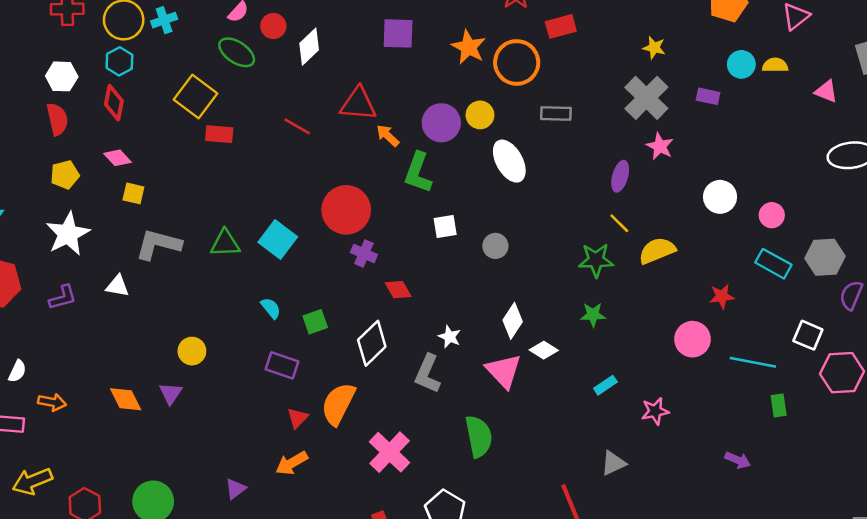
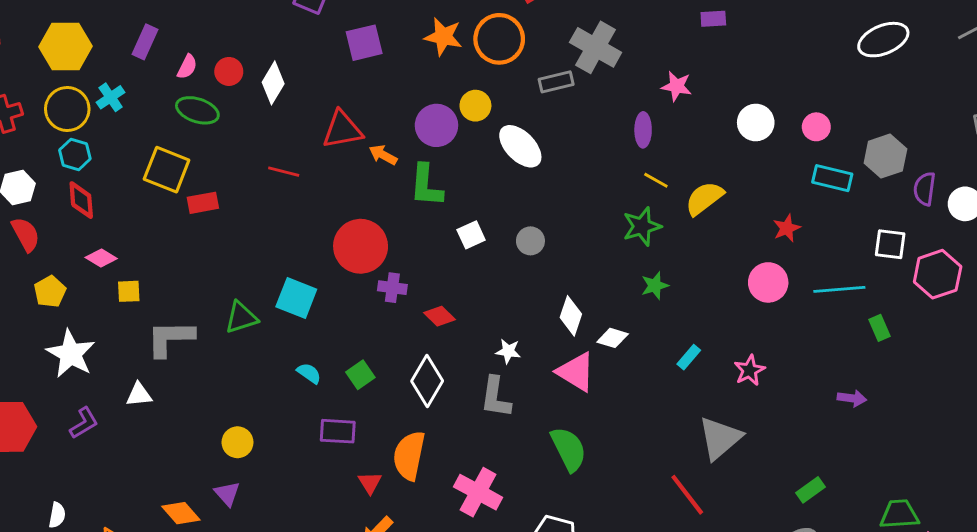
gray cross: (646, 98) -> (596, 47), moved
gray triangle: (613, 463) -> (720, 438), size x1.6

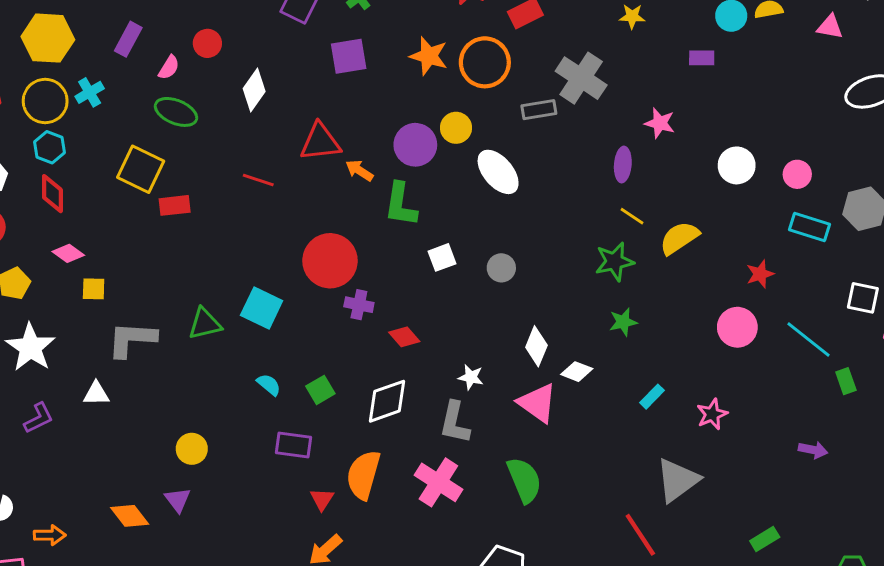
red circle: (229, 71) -> (207, 43), moved
cyan line: (839, 289) -> (808, 339), turned 39
white diamond: (427, 381) -> (387, 401), turned 36
pink cross: (478, 492) -> (438, 482), moved

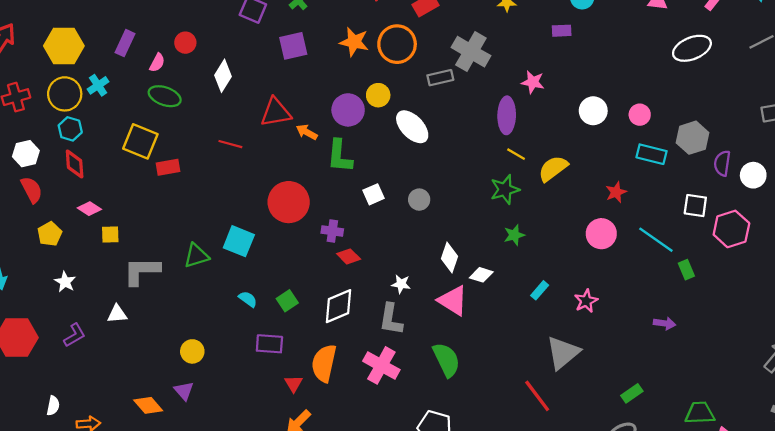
purple ellipse: (623, 165) -> (507, 115), size x1.4
purple cross: (359, 305) -> (332, 231), moved
white star: (31, 347) -> (65, 282), size x0.6

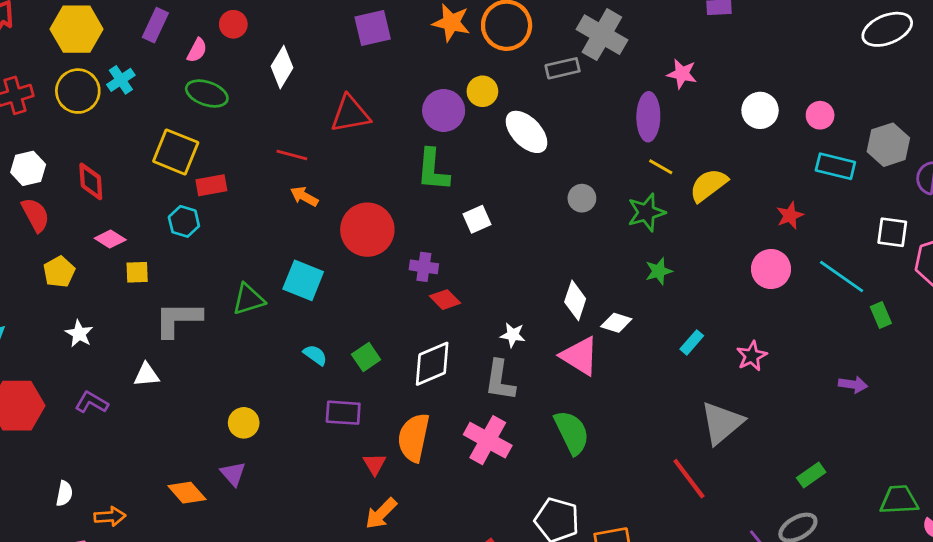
cyan hexagon: (70, 129) -> (184, 221), moved
orange arrow: (307, 132) -> (304, 196), moved
gray circle: (419, 200) -> (582, 198), moved
purple L-shape: (75, 335) -> (92, 402), turned -120

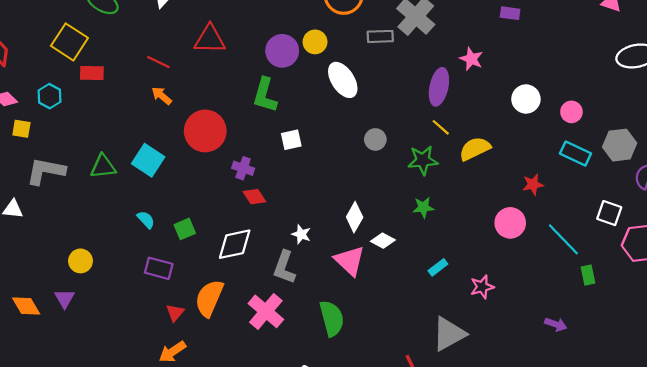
cyan hexagon: (184, 221) -> (50, 96), moved

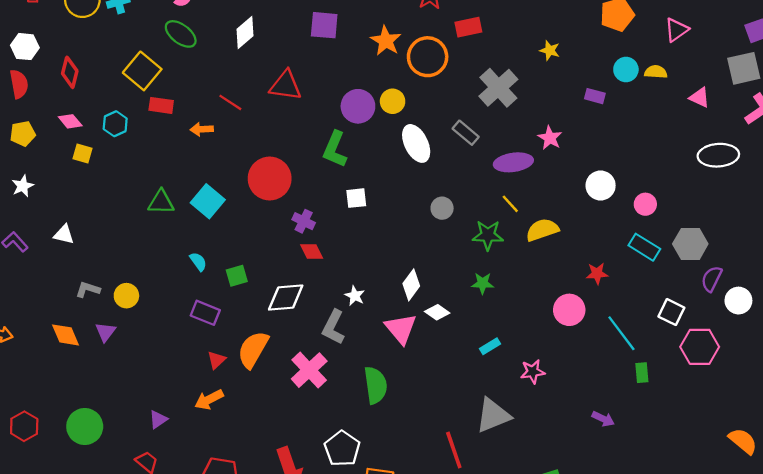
gray rectangle: (380, 36) -> (466, 133), moved, turned 35
purple ellipse: (439, 87) -> (513, 162), turned 63
orange arrow: (162, 96) -> (202, 129), moved, turned -50
gray L-shape: (46, 171) -> (88, 290), moved, size x0.6

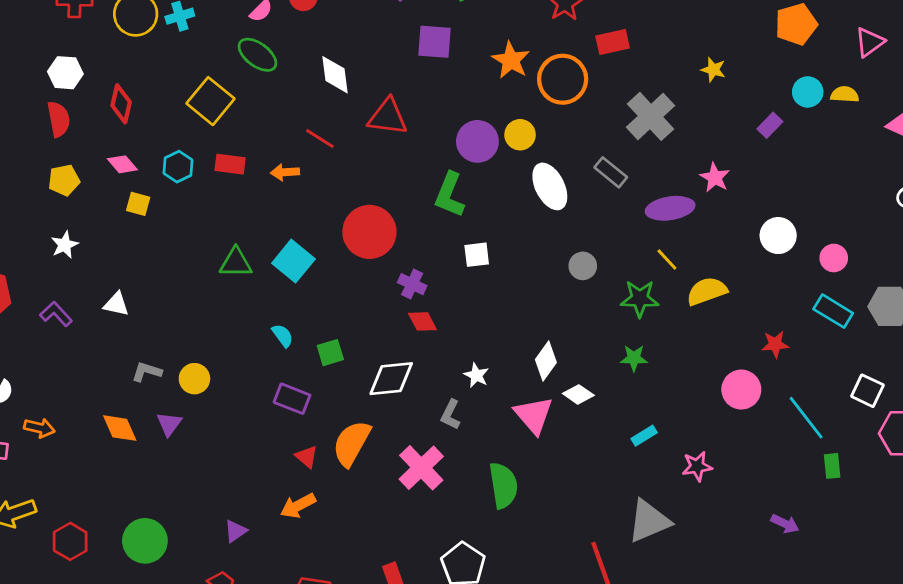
white diamond: (245, 32) -> (335, 75), moved, turned -56
purple rectangle: (595, 96) -> (770, 125), turned -60
red rectangle: (161, 105) -> (230, 164), moved
gray L-shape: (333, 327) -> (451, 415), size x0.7
red triangle: (216, 360) -> (307, 457), turned -36

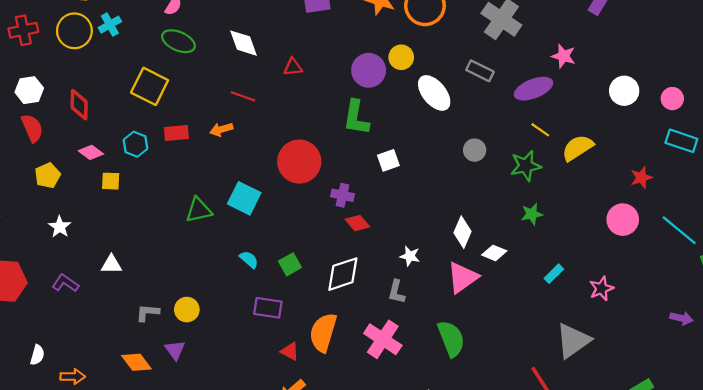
red triangle: (388, 117) -> (293, 67), size x0.6
pink triangle: (534, 415) -> (463, 277), turned 48

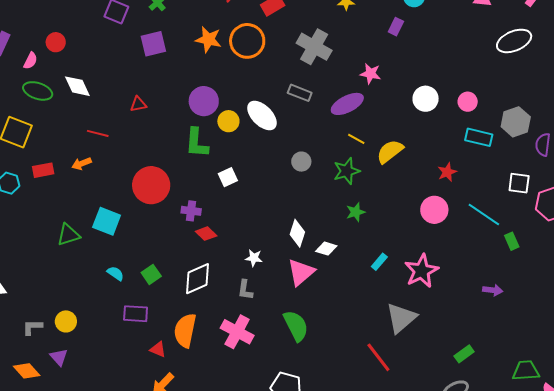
white diamond: (244, 43) -> (77, 86), moved
yellow circle: (401, 57) -> (228, 121), moved
pink star: (601, 289) -> (421, 271), size x1.6

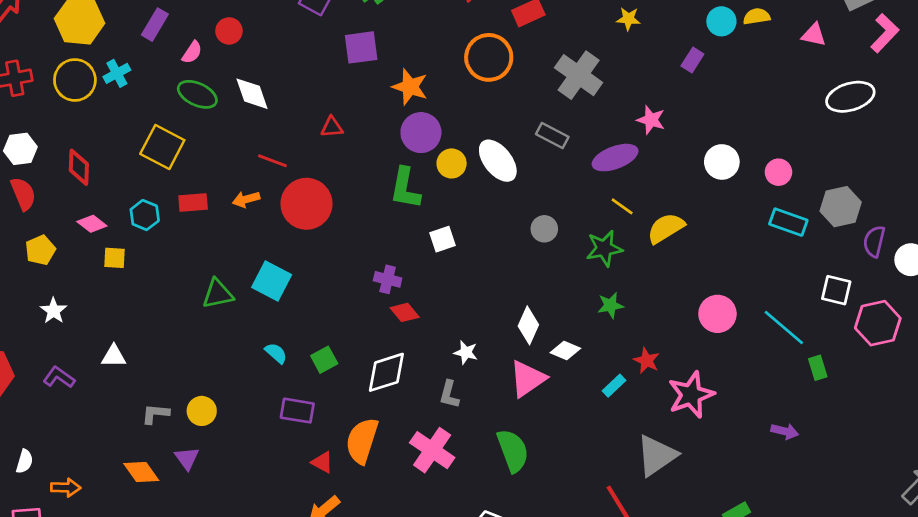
orange star: (208, 39) -> (410, 87), moved
red star: (447, 172) -> (647, 361), moved, turned -30
red circle: (151, 185) -> (306, 204), moved
cyan rectangle: (379, 262) -> (614, 386), moved

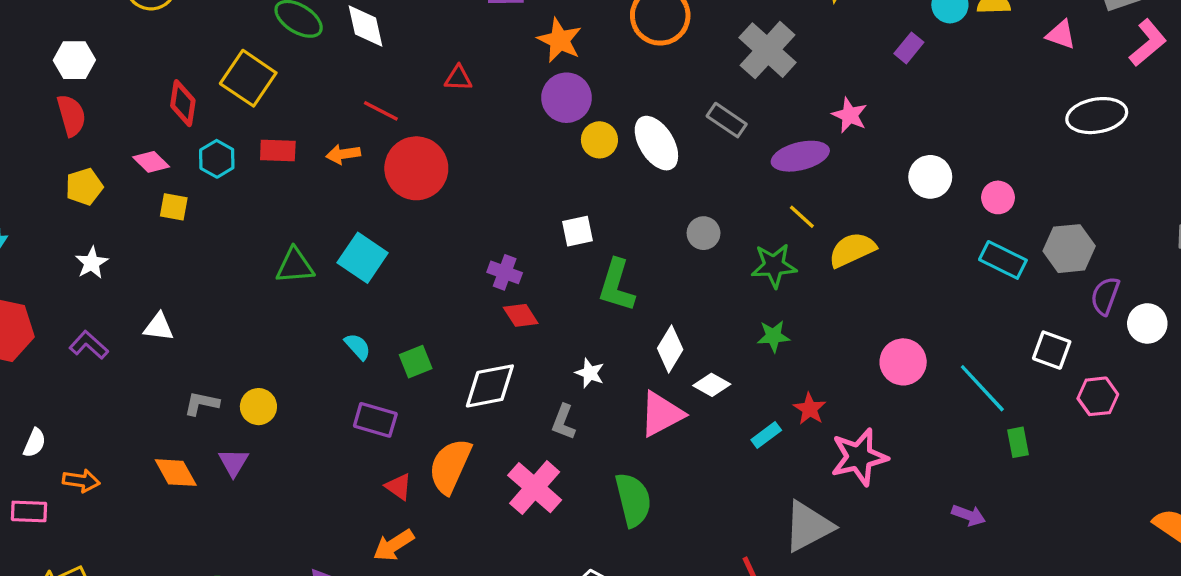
red diamond: (79, 167) -> (183, 103), moved
green L-shape: (405, 188) -> (617, 285), moved
pink hexagon: (878, 323) -> (1098, 396), size x0.7

